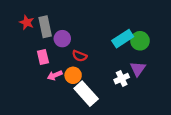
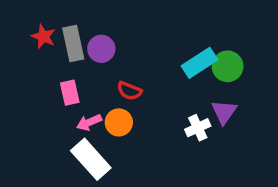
purple circle: (62, 39) -> (101, 49), moved
white rectangle: (86, 94) -> (91, 159), moved

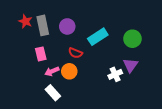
purple circle: (101, 49) -> (67, 26), moved
cyan rectangle: (199, 63) -> (98, 37), moved
white rectangle: (91, 159) -> (53, 93), size x0.7

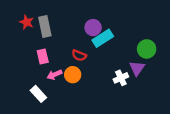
purple circle: (67, 26) -> (93, 28), moved
green circle: (132, 39) -> (147, 49), moved
white rectangle: (53, 93) -> (38, 94), moved

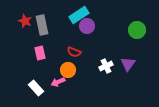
cyan rectangle: (103, 38) -> (79, 15), moved
green circle: (147, 49) -> (137, 30), moved
pink arrow: (54, 75) -> (58, 82), moved
white cross: (121, 78) -> (106, 66), moved

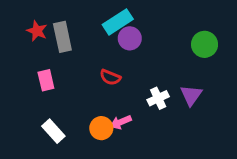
pink rectangle: (40, 53) -> (46, 80), moved
orange circle: (68, 70) -> (101, 128), moved
pink arrow: (58, 82) -> (121, 122), moved

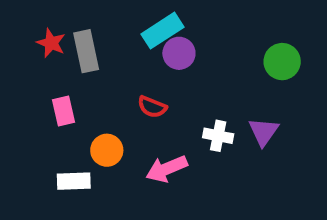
white cross: (158, 98) -> (218, 136), turned 36
pink arrow: (121, 122) -> (167, 169), size x1.4
orange circle: (101, 128) -> (107, 150), moved
white rectangle: (53, 131) -> (74, 181), turned -50

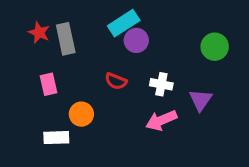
white cross: (218, 136) -> (161, 84), moved
pink arrow: (167, 169) -> (161, 120), moved

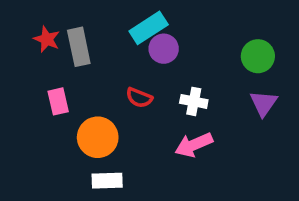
purple triangle: (201, 100) -> (264, 103), moved
orange circle: (81, 114) -> (98, 137), size x1.4
white rectangle: (56, 138) -> (107, 181), moved

